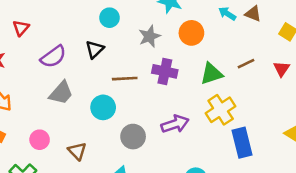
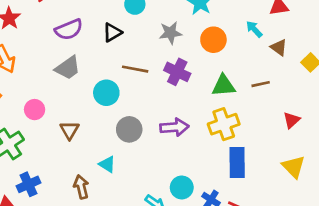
brown triangle: (253, 14) -> (279, 47), moved
red triangle: (282, 69) -> (292, 120), moved

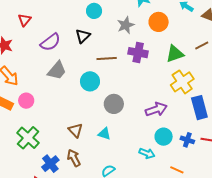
pink circle: (35, 110) -> (26, 101), moved
purple arrow: (174, 127) -> (156, 109), moved
brown triangle: (70, 130) -> (75, 130), moved
brown arrow: (81, 187) -> (74, 158), moved

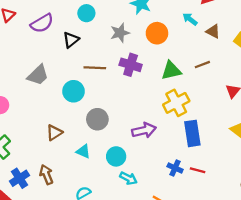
purple semicircle: (50, 42) -> (42, 23), moved
brown triangle: (75, 130) -> (54, 133), moved, turned 35
cyan circle: (164, 137) -> (116, 156), moved

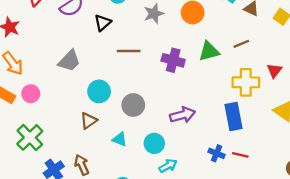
purple cross: (131, 65) -> (173, 60), moved
cyan circle: (74, 91) -> (99, 91), moved
yellow cross: (176, 103) -> (246, 82), moved, turned 30
cyan arrow: (128, 178) -> (168, 166), turned -54

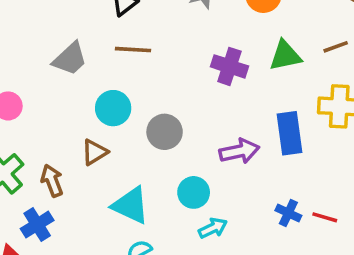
brown line: (129, 51) -> (133, 50), moved
blue rectangle: (233, 116) -> (289, 133), moved
cyan triangle: (120, 139) -> (131, 205), moved, size x1.6
brown arrow: (82, 165) -> (52, 181), moved

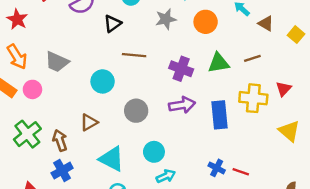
brown line: (133, 50) -> (134, 55), moved
gray trapezoid: (70, 59) -> (57, 62), moved, turned 65
cyan circle: (113, 108) -> (103, 81), moved
purple arrow: (239, 151) -> (182, 105), moved
blue cross: (37, 225) -> (62, 171), moved

